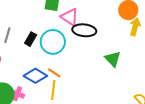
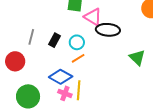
cyan circle: (53, 42) -> (77, 42), size x0.6
orange line: (54, 73) -> (78, 58), moved, turned -64
pink cross: (17, 94) -> (65, 93), moved

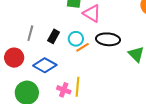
black ellipse: (108, 30) -> (108, 39), moved
orange line: (78, 58) -> (83, 47), moved
blue diamond: (61, 77) -> (45, 65), moved

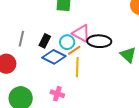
pink triangle: (92, 13) -> (81, 33), moved
blue diamond: (45, 65) -> (54, 57), moved
yellow line: (78, 87) -> (77, 67), moved

